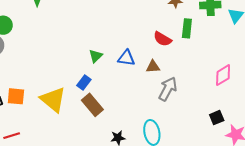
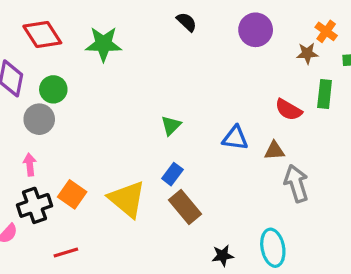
green triangle: (96, 56) -> (171, 125), moved
gray arrow: (168, 89) -> (296, 183), turned -45
orange square: (16, 96) -> (72, 194), turned 30

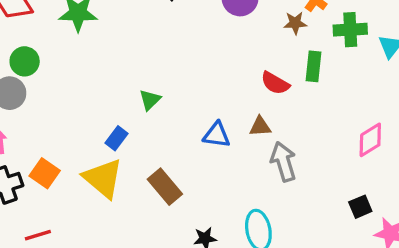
blue triangle: (235, 138) -> (217, 135), moved
blue rectangle: (172, 174) -> (116, 138), moved

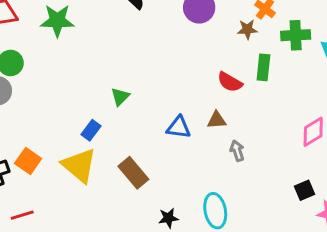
gray arrow: (283, 162) -> (237, 151), size x0.6

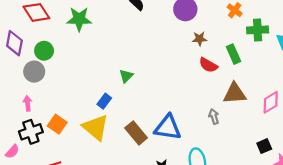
brown star: (247, 29) -> (200, 39), moved
green rectangle: (263, 67) -> (233, 54), turned -30
brown triangle: (217, 120) -> (235, 93), moved, size x1.6
blue triangle: (179, 127) -> (168, 127), moved, size x1.5

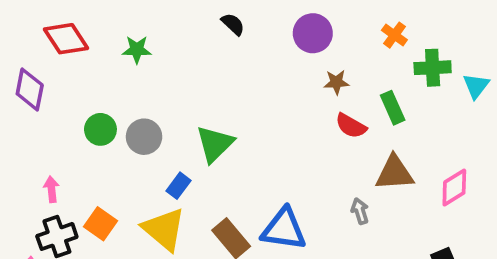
green star: (79, 19) -> (137, 50), size x0.7
green circle: (44, 51) -> (100, 129), moved
gray circle: (34, 72) -> (144, 137), moved
green triangle: (126, 76) -> (215, 144), size x1.6

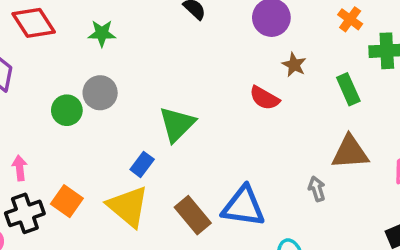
brown star: (336, 82) -> (294, 65), turned 30
red semicircle: (351, 126) -> (264, 98), moved
gray circle: (144, 137) -> (100, 93), moved

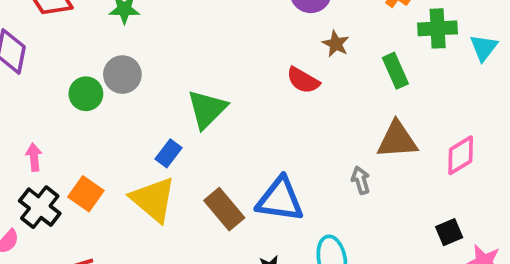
black cross: (25, 213) -> (40, 207), turned -33

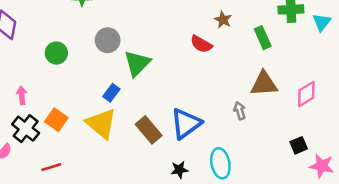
gray circle: (122, 75) -> (108, 40), moved
blue triangle: (280, 199) -> (186, 124), turned -44

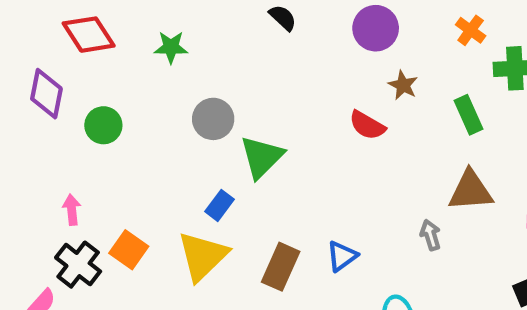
green circle: (56, 53) -> (103, 125), moved
yellow triangle: (101, 124) -> (203, 256), turned 36
blue triangle: (186, 124) -> (342, 256), size x0.6
brown rectangle: (149, 130) -> (281, 267), turned 64

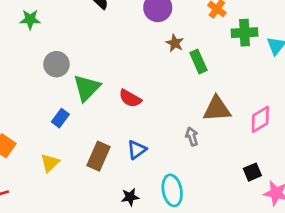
green rectangle: (468, 115) -> (198, 62), moved
red semicircle: (367, 125) -> (130, 98), moved
yellow triangle: (203, 256) -> (50, 163), moved, size x0.6

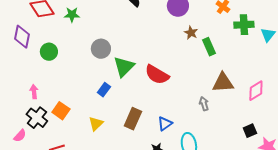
green star: (30, 19) -> (72, 15), moved
red semicircle: (130, 98) -> (157, 75), size x1.4
blue triangle: (137, 150) -> (165, 124), moved

